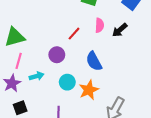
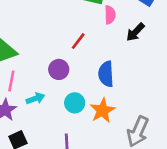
pink semicircle: (99, 25) -> (110, 15), moved
blue semicircle: (94, 61) -> (106, 74), turned 30

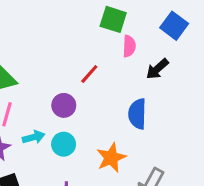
blue semicircle: (106, 74) -> (137, 114), moved
cyan circle: (75, 103) -> (64, 144), moved

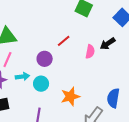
pink semicircle: (129, 46) -> (90, 52), moved
blue semicircle: (137, 114) -> (113, 98), moved

